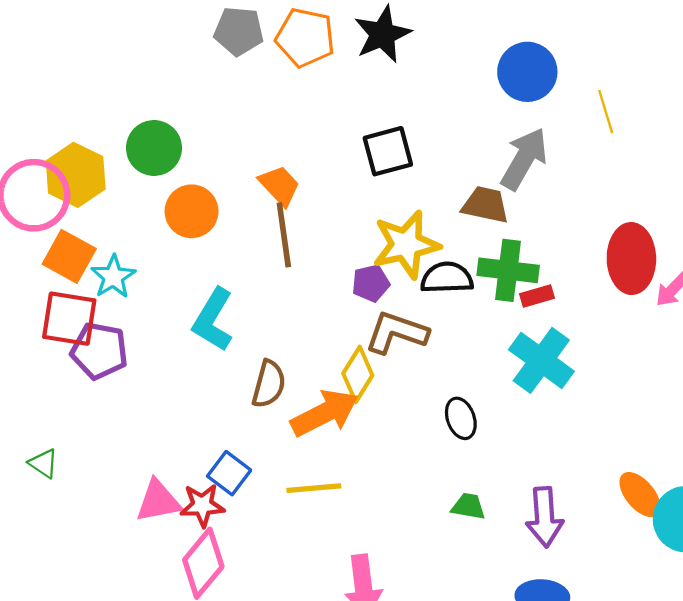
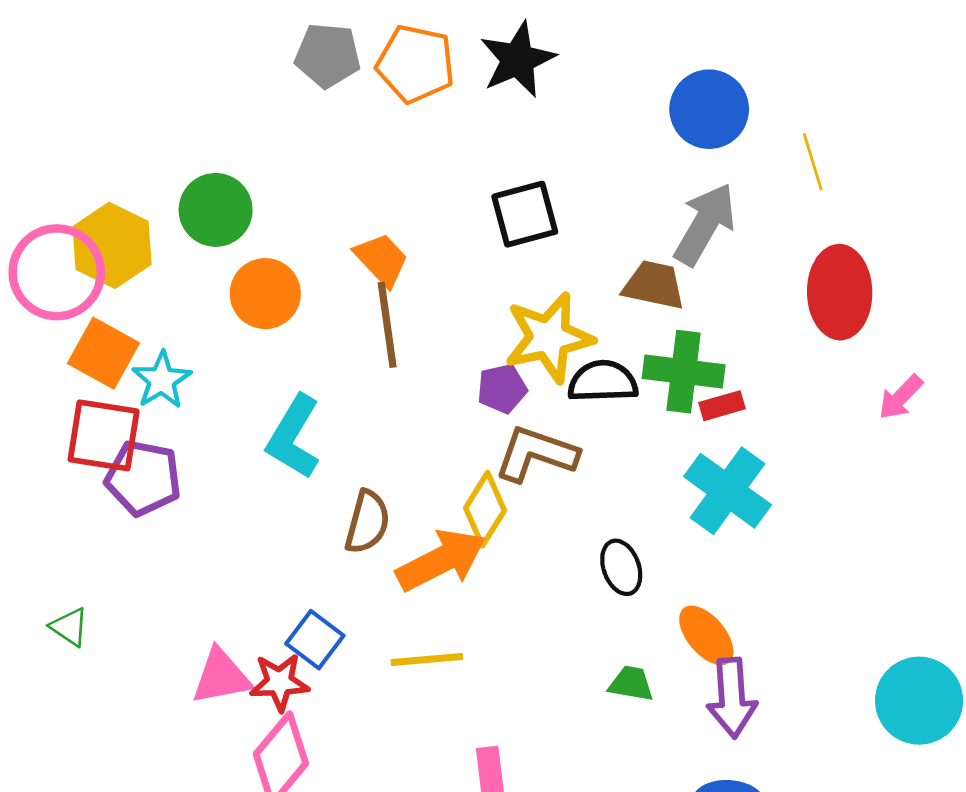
red ellipse: (631, 259) -> (840, 292), moved
orange ellipse: (640, 495) -> (706, 635), moved

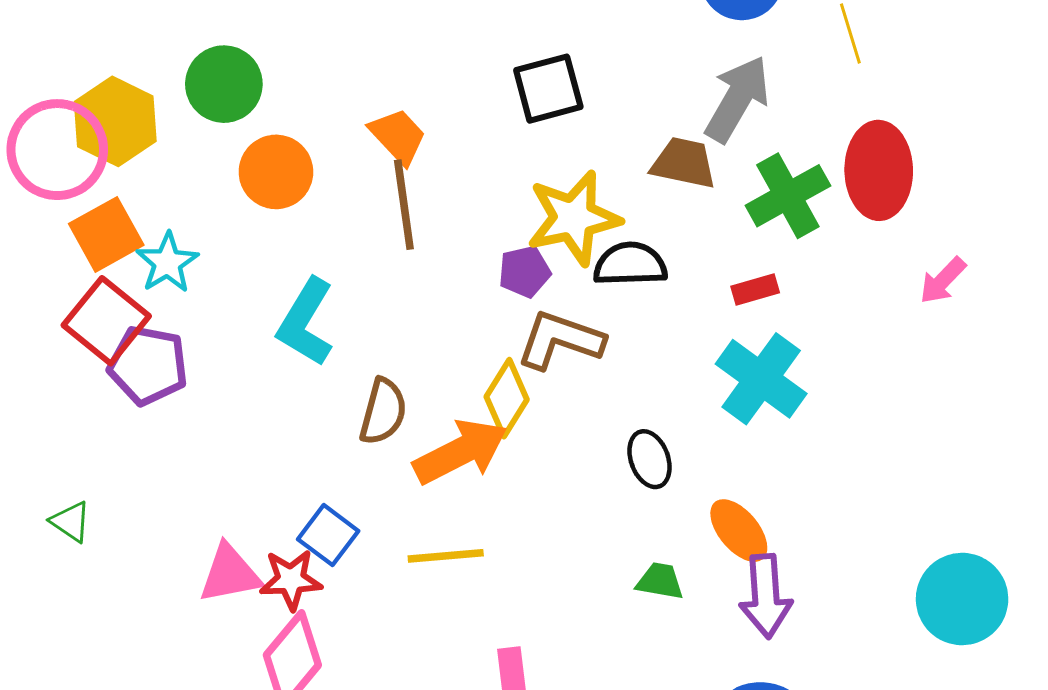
orange square: (104, 353) -> (106, 234), turned 32
green cross: (684, 372) -> (788, 196), moved, turned -36
red square: (104, 435) -> (106, 321), turned 30

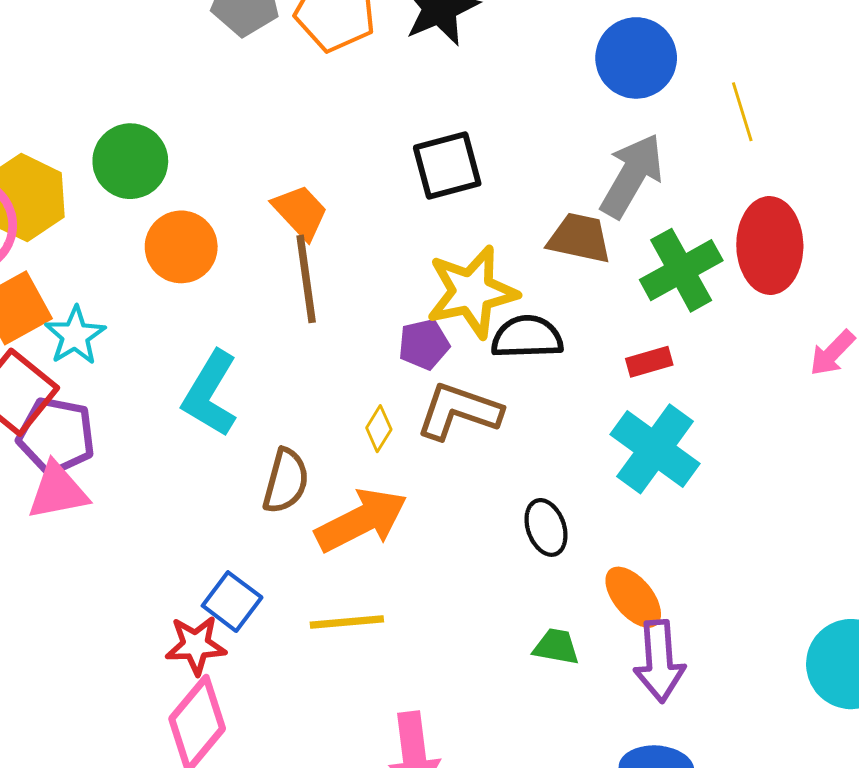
yellow diamond: (507, 398) -> (379, 429), moved, size x0.6
pink triangle: (230, 574) -> (58, 491), moved

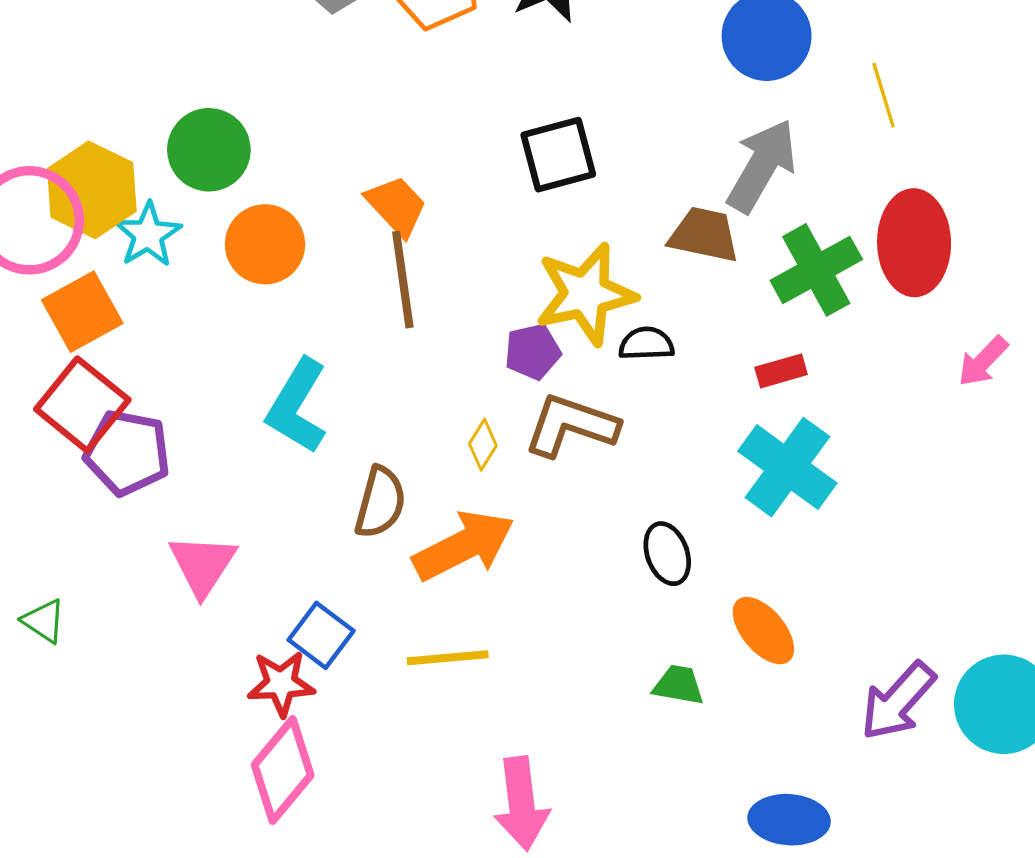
cyan star: (75, 336) -> (148, 235), moved
black semicircle: (527, 337) -> (646, 344), size x0.7
pink triangle: (58, 491) -> (202, 565), moved, turned -46
purple arrow: (659, 661) -> (898, 701), moved, turned 46

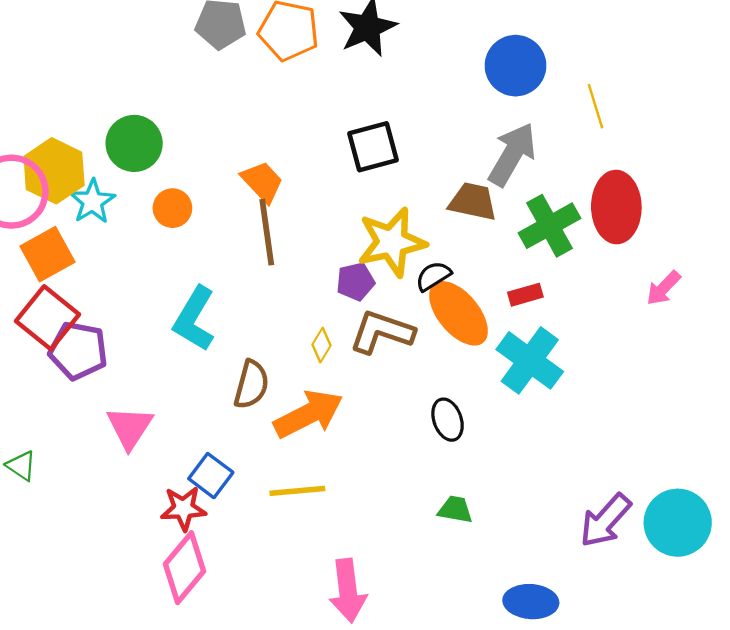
orange circle: (265, 244) -> (172, 208), size x0.7
black semicircle: (646, 344) -> (433, 276), turned -30
orange ellipse: (763, 631) -> (458, 313), moved, size x1.4

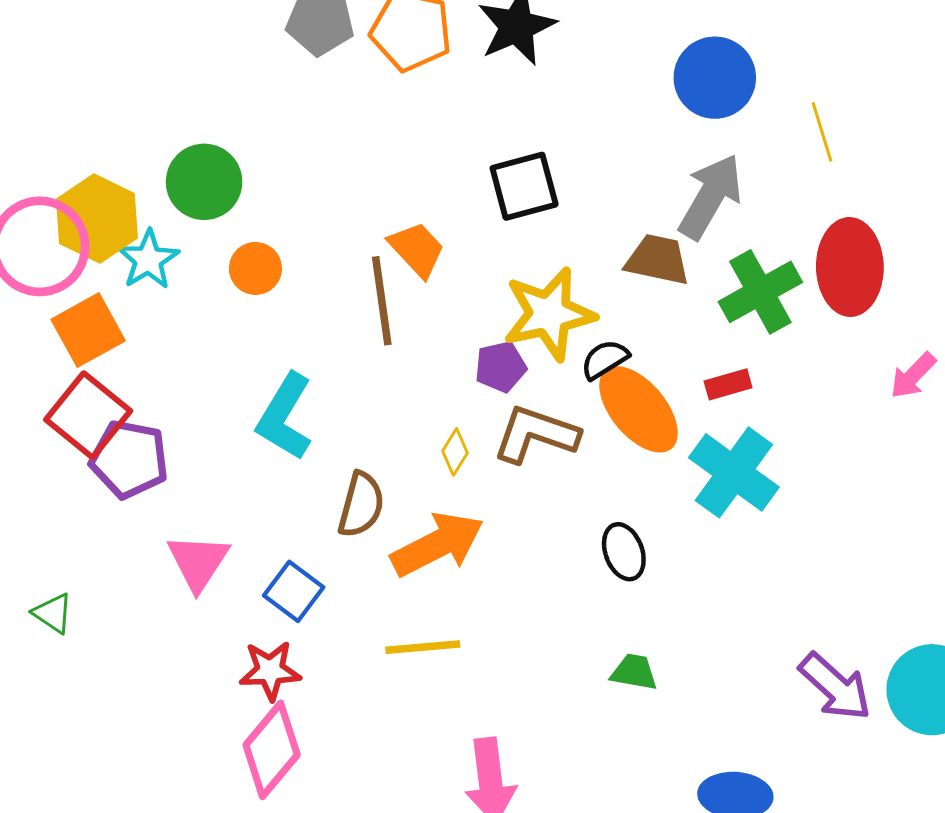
orange trapezoid: (262, 182) -> (417, 249), moved
blue square: (211, 476) -> (294, 591), moved
purple arrow: (605, 520) -> (835, 687), turned -90

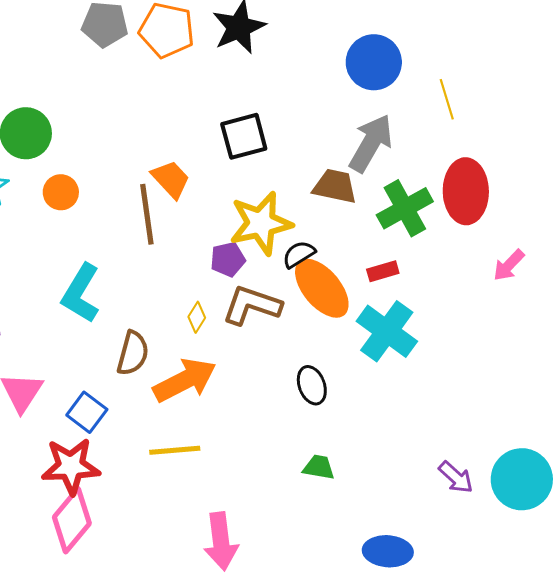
red star: (270, 671) -> (71, 466), size x1.4
purple arrow: (835, 687) -> (456, 477), size x0.7

